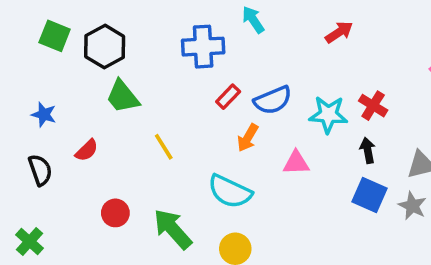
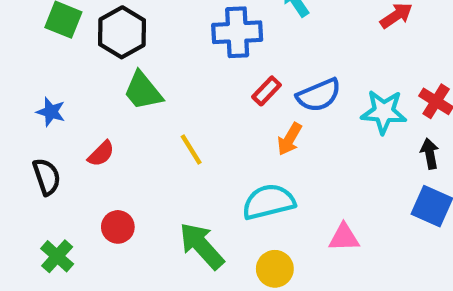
pink triangle: (296, 163) -> (344, 237), moved
cyan semicircle: (230, 191) -> (269, 202), turned 141
red circle: (115, 213) -> (118, 227), moved
green cross: (29, 242) -> (57, 256), moved

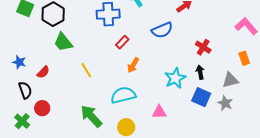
blue semicircle: (319, 95) -> (162, 30), moved
blue star: (51, 112) -> (19, 62), moved
cyan star: (384, 112) -> (175, 78), moved, turned -30
black semicircle: (47, 177) -> (25, 90), moved
red circle: (118, 227) -> (42, 108), moved

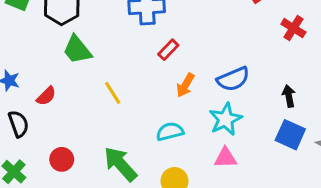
blue semicircle: (162, 30) -> (233, 79), moved
red cross: (203, 47) -> (293, 28), moved
cyan star: (175, 78) -> (225, 119), moved
cyan semicircle: (123, 95) -> (170, 132), size x0.7
red circle: (42, 108) -> (62, 159), moved

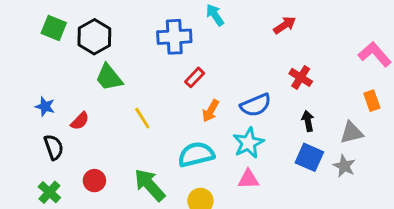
red cross: (293, 28) -> (301, 77), moved
cyan semicircle: (170, 132) -> (196, 154), size x1.4

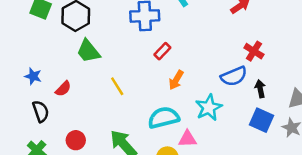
blue semicircle: (256, 105) -> (234, 76), moved
pink triangle: (248, 179) -> (187, 139), moved

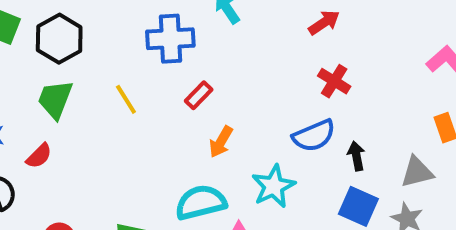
green trapezoid: (88, 51) -> (55, 99), moved, turned 60
red cross: (254, 51) -> (334, 81), moved
yellow line: (117, 86) -> (126, 99), moved

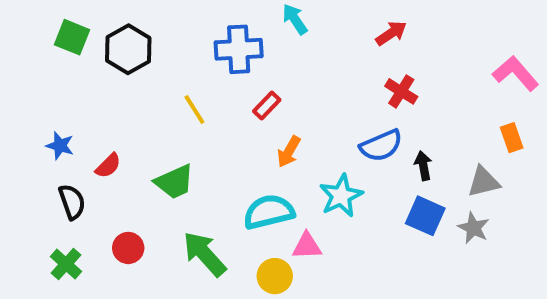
green trapezoid: (55, 99) -> (174, 182), moved, turned -135

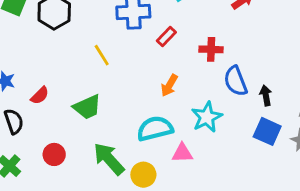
red cross: (401, 91) -> (211, 49), moved, turned -30
red rectangle: (267, 105) -> (166, 36), moved
blue semicircle: (381, 146) -> (236, 81), turned 92
yellow circle: (275, 276) -> (143, 175), moved

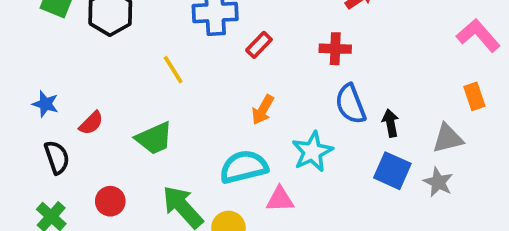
red cross: (211, 49) -> (335, 49), moved

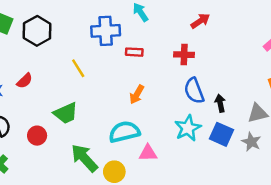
red rectangle: (259, 45) -> (134, 52), turned 49
red semicircle: (91, 123) -> (25, 81), moved
cyan star: (312, 152) -> (188, 128), moved
red circle: (110, 201) -> (37, 136), moved

